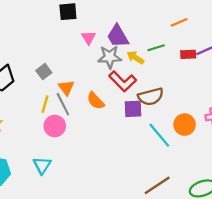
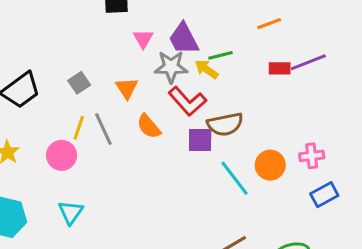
green line: (156, 48) -> (221, 55), moved
orange triangle: (66, 88) -> (127, 88), moved
pink circle: (55, 126) -> (62, 155), moved

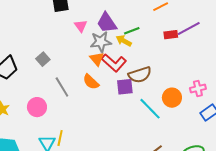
orange triangle: (127, 88) -> (97, 59), moved
yellow line: (79, 128) -> (60, 138), moved

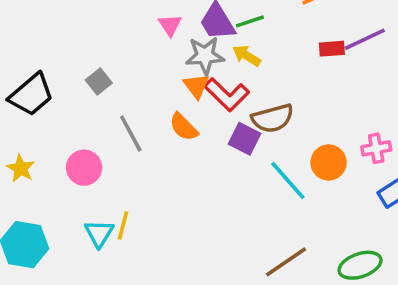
green line: (132, 31) -> (250, 21), moved
purple square: (125, 87) -> (245, 139), turned 30

